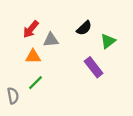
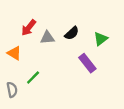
black semicircle: (84, 28) -> (72, 33), moved
orange triangle: (33, 57) -> (14, 53), moved, turned 32

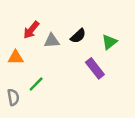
orange triangle: (14, 53) -> (16, 58), turned -32

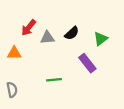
green line: (36, 84) -> (54, 80), moved, turned 40

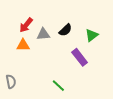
orange triangle: (14, 53) -> (23, 45), moved
green line: (54, 80) -> (58, 86), moved, turned 48

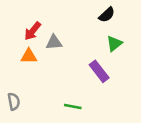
black semicircle: (65, 30) -> (107, 15), moved
green line: (58, 86) -> (73, 106), turned -32

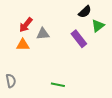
green triangle: (114, 44) -> (98, 26), moved
purple rectangle: (99, 71) -> (79, 39), moved

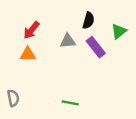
black semicircle: (85, 12) -> (88, 20), moved, turned -32
gray triangle: (43, 34) -> (68, 41), moved

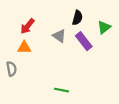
gray triangle: (68, 41) -> (59, 36), turned 40
gray semicircle: (13, 98) -> (11, 69), moved

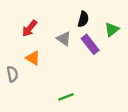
orange triangle: (24, 48) -> (33, 58), moved, turned 32
green line: (61, 90) -> (66, 97), turned -32

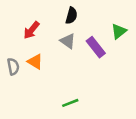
black semicircle: (83, 19) -> (71, 16), moved
gray semicircle: (12, 74) -> (13, 67), moved

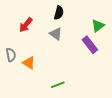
purple rectangle: (96, 47) -> (90, 45), moved
orange triangle: (35, 62) -> (29, 63), moved

